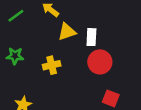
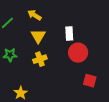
yellow triangle: (67, 32) -> (38, 36), moved, turned -35

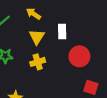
white rectangle: (69, 33) -> (62, 32), moved

